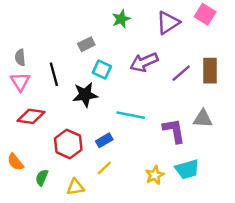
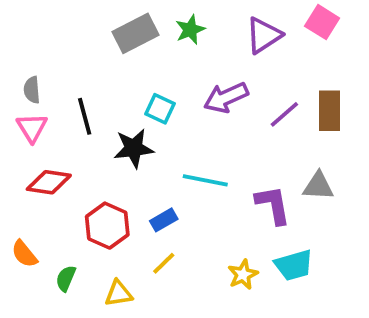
gray rectangle: (86, 44) -> (136, 33), moved, size x1.6

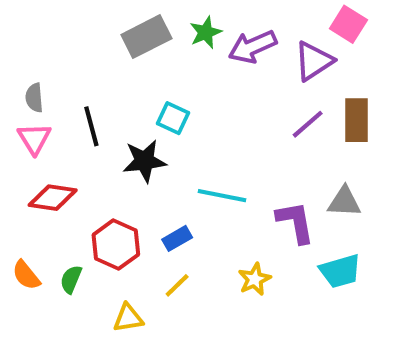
purple triangle: (264, 35) -> (314, 61), moved
purple arrow: (226, 97) -> (253, 47), moved
cyan trapezoid: (294, 265) -> (340, 271), moved
yellow star: (243, 275) -> (255, 279), moved
green semicircle: (66, 278) -> (71, 279), moved

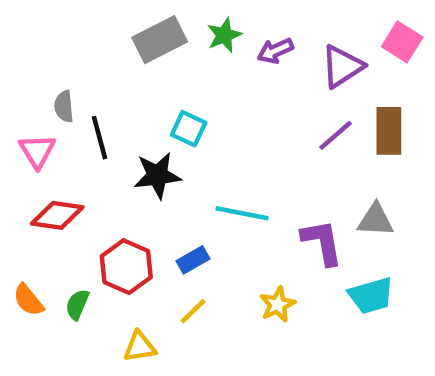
pink square: (348, 24) -> (402, 42), moved
purple arrow: (253, 47) -> (275, 51), size x0.7
gray semicircle: (34, 98) -> (64, 106), moved

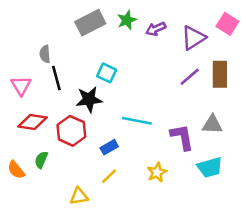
gray semicircle: (64, 106) -> (45, 54), moved
red hexagon: (126, 267) -> (71, 131), moved
green semicircle: (77, 304) -> (41, 160), moved

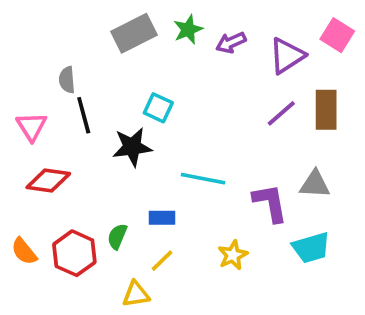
red hexagon: (71, 131) -> (74, 253), moved
blue rectangle: (109, 147) -> (162, 218), turned 30
green semicircle: (41, 160) -> (117, 236), moved
yellow triangle: (79, 196) -> (136, 294), moved

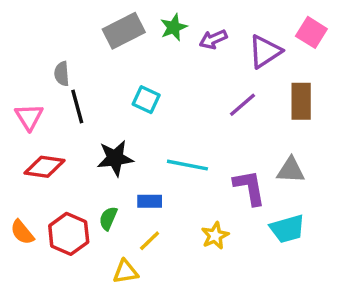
purple line: (281, 113) -> (243, 105), moved
black star: (132, 147) -> (115, 158), moved

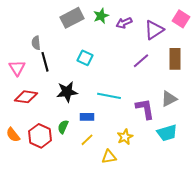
gray triangle: (291, 170) -> (169, 99), turned -30
yellow triangle: (125, 272) -> (109, 157), moved

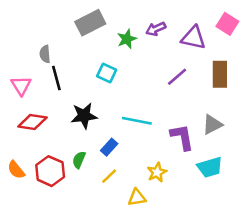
green star: (101, 16) -> (127, 39), moved
purple triangle: (154, 30) -> (193, 38), turned 45
blue rectangle: (87, 117) -> (109, 147), turned -48

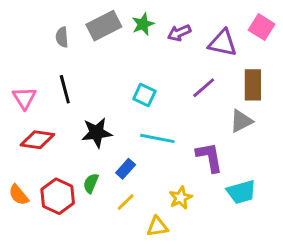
green star: (127, 39) -> (143, 24), moved
gray semicircle: (45, 54) -> (62, 37), moved
cyan square: (107, 73) -> (144, 95), moved
gray triangle: (212, 125) -> (241, 121), moved

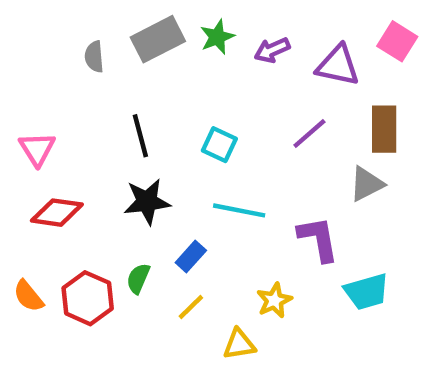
black line: (65, 89) -> (140, 136), moved

